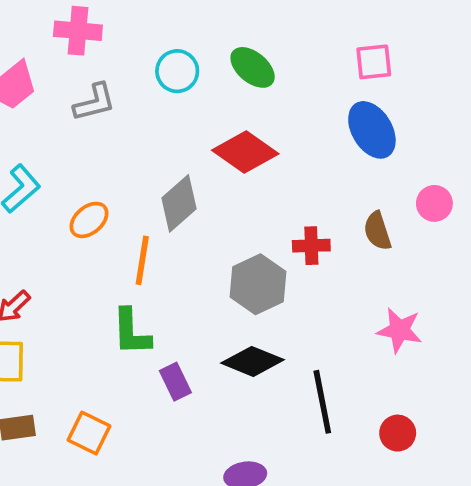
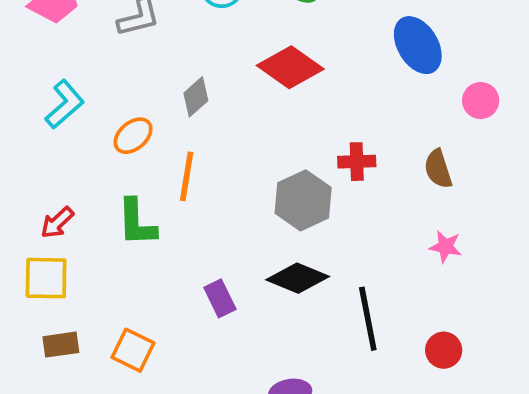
gray diamond: (179, 203) -> (196, 97), moved, size x0.7
pink circle: (434, 203) -> (481, 101), moved
brown semicircle: (377, 231) -> (438, 169), moved
pink star: (399, 330) -> (445, 247), size x0.7
green L-shape: (131, 332) -> (137, 223), moved

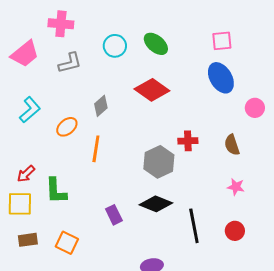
green L-shape: (137, 223) -> (56, 191), moved
red circle: (444, 350) -> (235, 231), moved

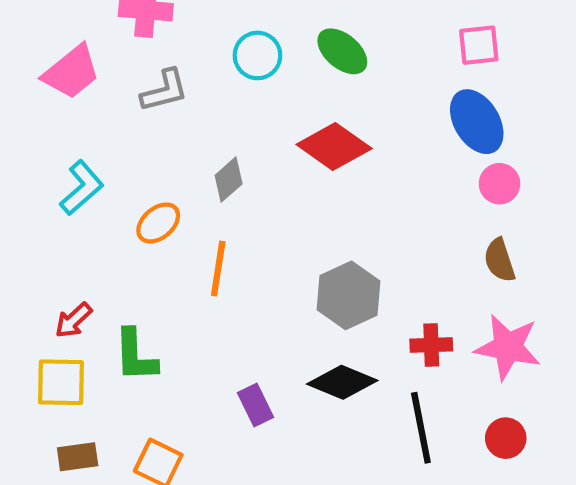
pink circle: (255, 108) -> (499, 184), moved
red cross: (188, 141) -> (431, 345), moved
pink star: (236, 187) -> (508, 347), size x1.8

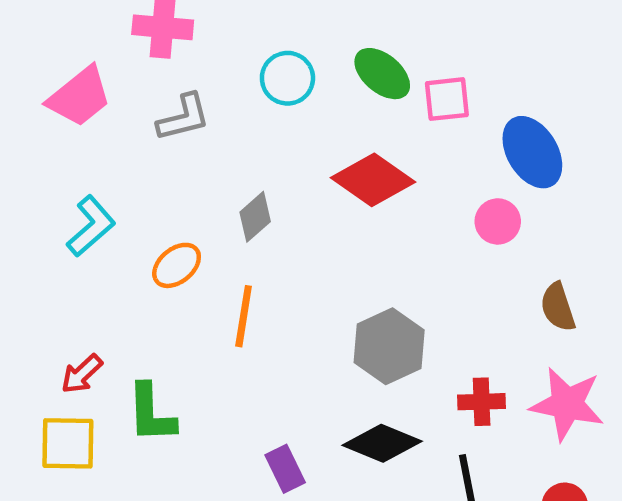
pink square: (479, 45) -> (447, 99), moved
pink circle: (499, 184) -> (498, 221), moved

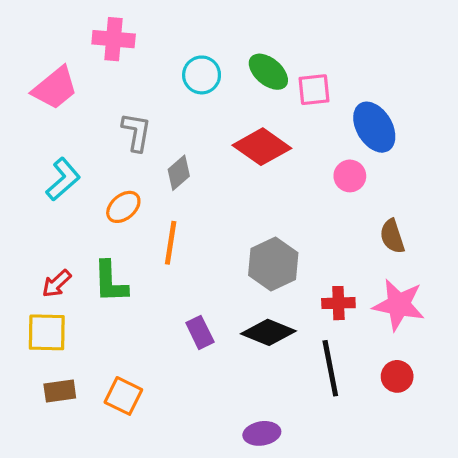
gray L-shape: (183, 117) -> (136, 132), moved, turned -66
green L-shape: (151, 413) -> (110, 282), moved
purple rectangle: (285, 469) -> (200, 332), moved

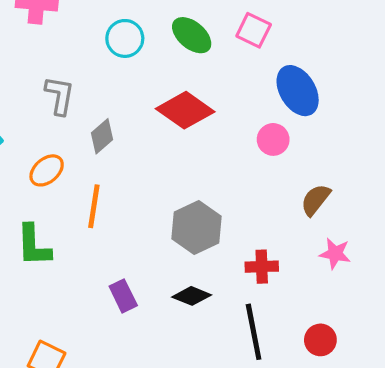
pink square: (314, 90) -> (254, 30), moved, turned 32
brown semicircle: (392, 236) -> (316, 200), turned 56
pink star: (399, 305) -> (335, 254), moved, size x0.6
black diamond: (268, 332) -> (192, 296), size x0.7

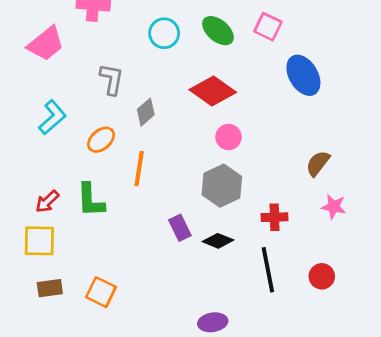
pink circle: (273, 139) -> (229, 137), moved
purple rectangle: (123, 296) -> (180, 228), moved

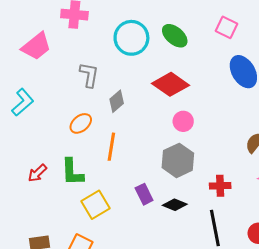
pink square: (268, 27) -> (226, 27), moved
cyan circle: (164, 33) -> (131, 38), size x1.4
cyan L-shape: (52, 117) -> (23, 102), moved
yellow square: (39, 241) -> (96, 205), moved, turned -32

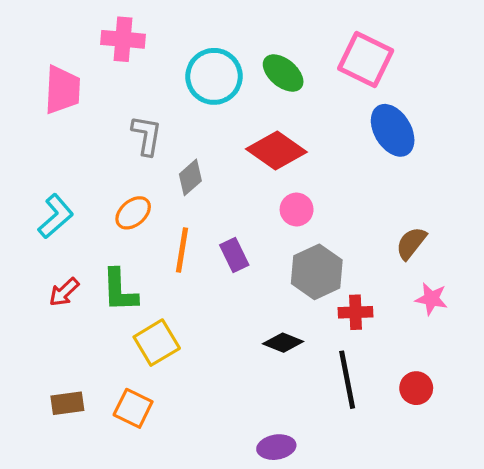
pink square: (226, 27) -> (366, 60), size x1.5
pink trapezoid: (36, 46) -> (62, 90), turned -48
cyan L-shape: (23, 102) -> (56, 216), moved
gray hexagon: (178, 160) -> (317, 272), moved
purple rectangle: (144, 194) -> (234, 255), moved

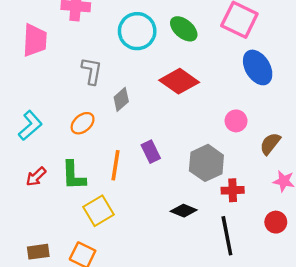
pink circle: (297, 209) -> (236, 121), moved
orange line: (182, 250) -> (116, 165), moved
red circle: (416, 388) -> (276, 222), moved

